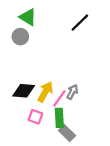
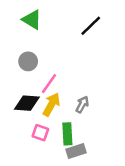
gray circle: (20, 37) -> (28, 61), moved
pink line: (59, 98) -> (49, 84), moved
gray rectangle: (67, 133) -> (76, 151), turned -63

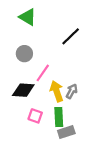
black line: (91, 26) -> (71, 36), moved
yellow arrow: (51, 104) -> (57, 91), moved, turned -48

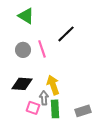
pink line: (43, 73) -> (42, 49), moved, turned -54
gray arrow: (72, 91) -> (44, 98), moved, turned -32
gray rectangle: (66, 132) -> (83, 111), moved

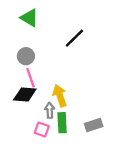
pink line: (42, 49) -> (30, 78), moved
pink square: (33, 108) -> (42, 129), moved

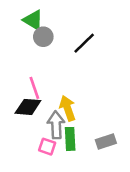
gray circle: (26, 56) -> (43, 37), moved
gray arrow: (50, 110) -> (56, 125), size x1.5

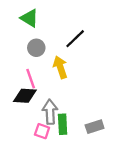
gray circle: (43, 37) -> (36, 48), moved
yellow arrow: (68, 108) -> (60, 67), moved

